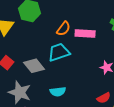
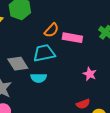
cyan semicircle: (58, 92) -> (39, 78), moved

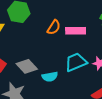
cyan trapezoid: (44, 53) -> (76, 62), moved

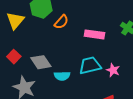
orange semicircle: (54, 27) -> (61, 22), moved

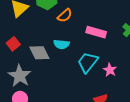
cyan trapezoid: (90, 66) -> (88, 62), turned -45
cyan semicircle: (62, 76) -> (61, 44), moved

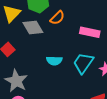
cyan semicircle: (61, 44) -> (54, 61), moved
gray diamond: (39, 53) -> (33, 28), moved

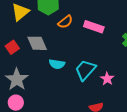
gray diamond: (33, 28) -> (37, 43), moved
pink rectangle: (90, 32) -> (94, 27), moved

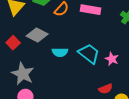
gray diamond: (37, 43) -> (37, 35), turned -30
cyan trapezoid: (85, 70) -> (89, 54), turned 95

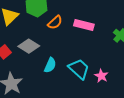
cyan semicircle: (60, 52) -> (50, 65), turned -70

